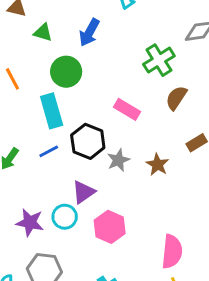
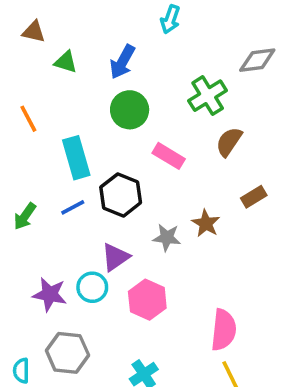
green circle: (66, 72) -> (130, 110), moved
gray star: (118, 160) -> (167, 238), moved, turned 30

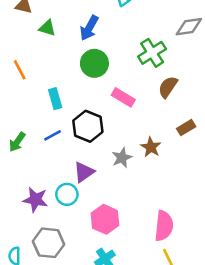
cyan rectangle: (76, 158) -> (55, 99), size x0.7
gray star: (167, 238) -> (122, 158), turned -30
pink hexagon: (147, 300) -> (105, 219), moved

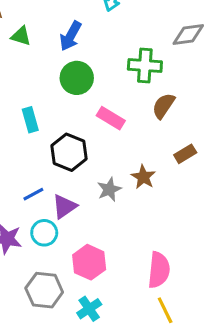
green cross: (152, 53) -> (145, 66), turned 36
blue line: (52, 135) -> (33, 194), moved
gray hexagon: (49, 243) -> (44, 290), moved

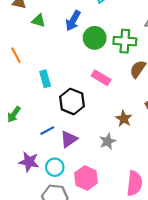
green circle: (77, 78) -> (95, 38), moved
gray star: (109, 189) -> (108, 141), moved
cyan circle: (44, 233) -> (55, 167), moved

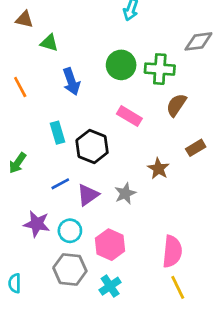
blue arrow: (73, 21) -> (71, 82), moved, turned -48
cyan rectangle: (45, 79) -> (58, 133), moved
gray star: (108, 141) -> (125, 193), moved

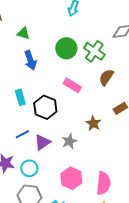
green triangle: (49, 43) -> (23, 33), moved
green cross: (160, 69) -> (94, 51), turned 30
pink hexagon: (110, 245) -> (71, 178), moved

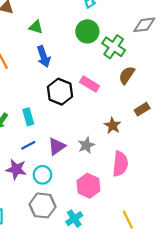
green circle: (66, 48) -> (87, 31), moved
cyan rectangle: (20, 97) -> (28, 117), moved
black hexagon: (45, 107) -> (60, 92), moved
blue line: (22, 134) -> (28, 145), moved
pink semicircle: (103, 183) -> (120, 164), moved

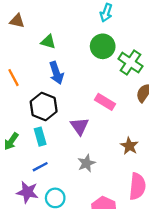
black hexagon: (60, 92) -> (44, 107), moved
gray star: (86, 145) -> (86, 163), moved
purple triangle: (57, 146) -> (80, 126), moved, turned -30

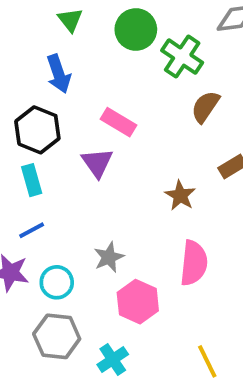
green triangle: (48, 42) -> (70, 20), moved, turned 35
pink rectangle: (105, 102) -> (118, 122), moved
gray star: (86, 163) -> (109, 257), moved

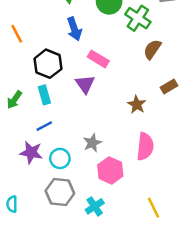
blue arrow: (59, 74) -> (74, 29), moved

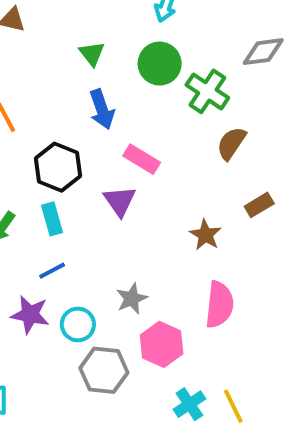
gray hexagon: (60, 192) -> (104, 370), moved
cyan cross: (95, 206) -> (189, 404), moved

